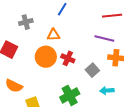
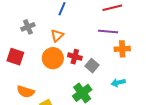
orange triangle: (53, 35) -> (57, 35), turned -32
gray square: (92, 70) -> (92, 66), moved

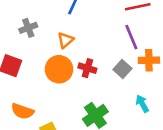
purple line: (108, 31) -> (131, 37), turned 60
gray square: (92, 66) -> (122, 69), moved
cyan arrow: (118, 83) -> (142, 104), turned 72

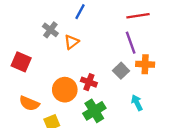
gray cross: (28, 28) -> (50, 30), moved, turned -35
red cross: (87, 68) -> (89, 82), moved
orange circle: (59, 69) -> (65, 90), moved

